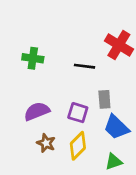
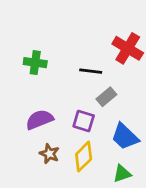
gray rectangle: (104, 99) -> (106, 97), moved, turned 54

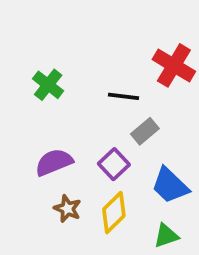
green cross: (35, 63) -> (48, 85), turned 30
purple square: (84, 121) -> (114, 164), turned 30

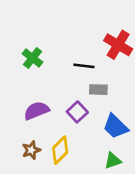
gray rectangle: (145, 131) -> (98, 90), turned 42
brown star: (67, 209) -> (31, 150), moved, turned 30
yellow diamond: (114, 213) -> (60, 150), moved

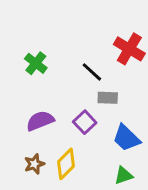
black line: (84, 66) -> (92, 72), turned 36

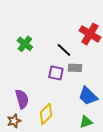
purple semicircle: (40, 121) -> (22, 99), moved, turned 96
purple square: (85, 122) -> (56, 73), moved, turned -35
brown star: (34, 164) -> (14, 121), moved

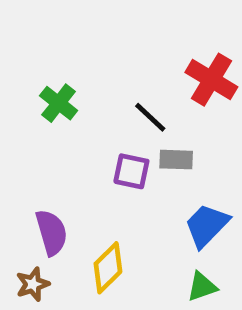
blue trapezoid: (88, 96) -> (207, 225), turned 90

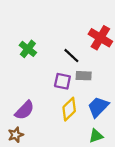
purple semicircle: (51, 232) -> (25, 110), turned 60
yellow diamond: (108, 268) -> (69, 109), moved

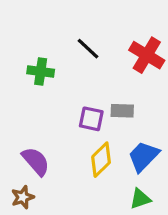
green cross: (28, 49) -> (41, 71), turned -30
black line: (71, 56) -> (88, 49), moved
purple semicircle: (25, 110) -> (36, 161), turned -85

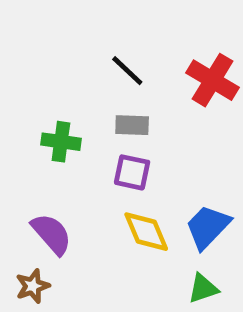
green cross: (41, 71) -> (61, 142), moved
gray rectangle: (122, 111) -> (132, 125), moved
yellow diamond: (101, 160) -> (146, 232), turned -68

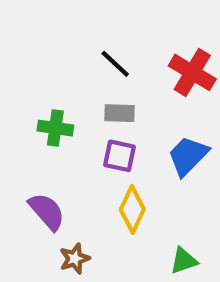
blue trapezoid: (208, 227) -> (188, 156), moved
yellow diamond: (146, 232) -> (132, 209), turned 48
brown star: (33, 286) -> (75, 259), moved

